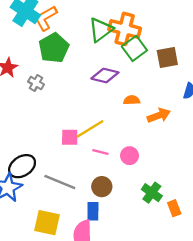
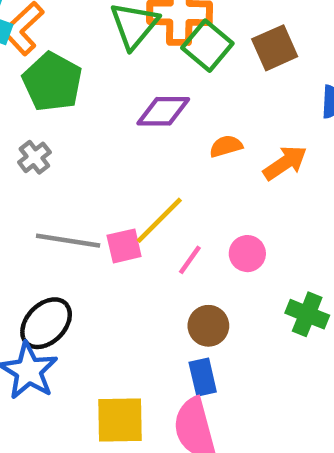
gray cross: (36, 83) -> (34, 157), turned 35
pink line: (100, 152) -> (190, 260), turned -56
gray line: (60, 182) -> (68, 241), moved

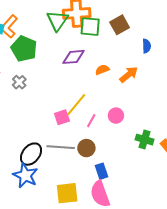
green square: (207, 46) -> (90, 27), turned -30
gray line: (68, 241) -> (61, 147), moved
brown circle: (208, 326) -> (86, 148), moved

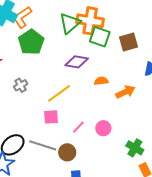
gray cross: (19, 82) -> (21, 85), moved
yellow line: (76, 105) -> (59, 93), moved
green cross: (144, 140) -> (135, 148), moved

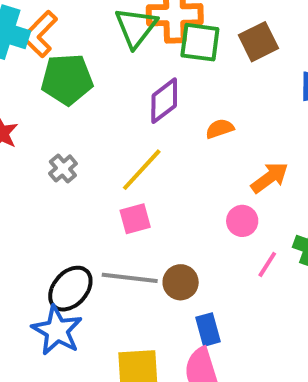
green pentagon: (31, 42) -> (67, 79), turned -30
purple diamond: (77, 62) -> (164, 101), turned -35
orange arrow: (125, 92) -> (270, 178), moved
pink line: (78, 127) -> (267, 264), moved

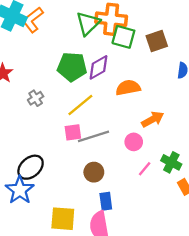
green pentagon: (67, 79) -> (72, 67), moved
orange semicircle: (220, 129) -> (128, 88), size x1.5
gray line: (130, 278) -> (93, 136), moved, turned -32

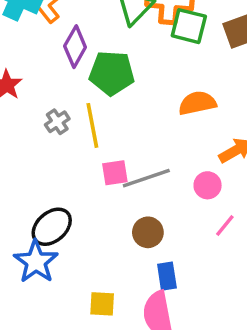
purple diamond: (99, 67) -> (75, 47), moved, turned -30
yellow line: (80, 105) -> (92, 125), moved, turned -60
yellow square: (63, 219) -> (102, 304), size x0.7

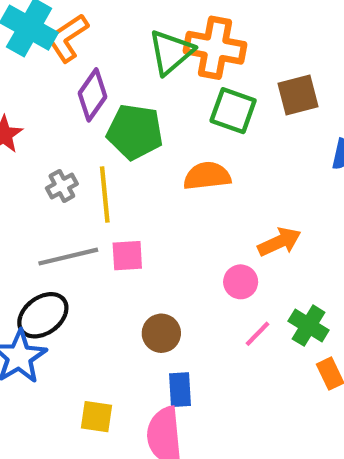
green square: (189, 26) -> (233, 111), moved
orange semicircle: (197, 103) -> (207, 176), moved
gray line: (146, 178) -> (68, 257), moved

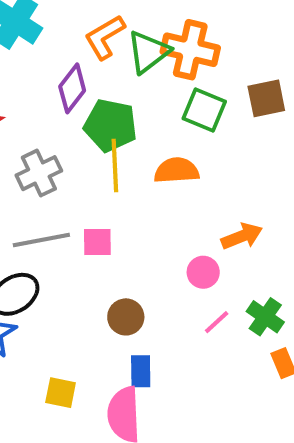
orange L-shape: (67, 38) -> (105, 37), moved
gray cross: (62, 186) -> (39, 173), size x1.5
yellow line: (105, 194) -> (115, 166), moved

